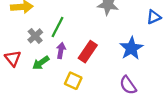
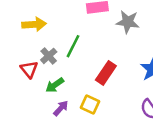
purple arrow: (61, 51) -> (61, 108), moved, turned 32
red triangle: (13, 58) -> (29, 69), moved

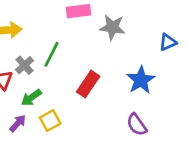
yellow square: (90, 105) -> (50, 121), moved, turned 36
purple arrow: (61, 108) -> (18, 123), moved

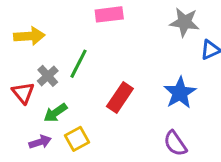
gray star: (112, 27) -> (184, 22), moved
purple arrow: (18, 123) -> (40, 142), turned 30

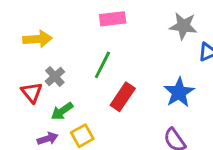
green line: (78, 64) -> (102, 65), moved

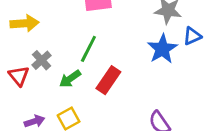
blue star: (179, 92) -> (162, 49), moved
green arrow: (62, 111) -> (70, 79), moved

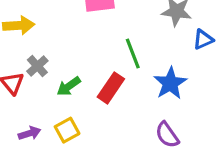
green line: (88, 49) -> (133, 54), moved, turned -48
blue star: (162, 49) -> (170, 83), moved

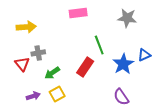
blue triangle: (203, 39) -> (144, 55), moved
gray cross: (37, 66) -> (38, 53), turned 32
green arrow: (69, 86) -> (52, 73), moved

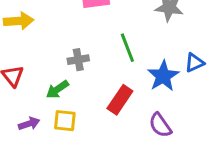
gray cross: (38, 53) -> (78, 60), moved
red rectangle: (85, 67) -> (120, 100), moved
yellow square: (57, 94) -> (65, 121), turned 35

